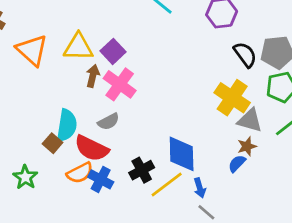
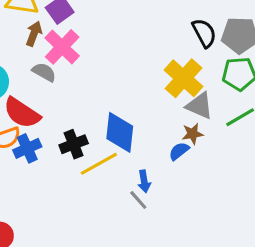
gray semicircle: (109, 122) -> (44, 72), moved, turned -130
blue cross: (101, 179) -> (27, 148), turned 30
blue arrow: (200, 188) -> (144, 181), moved

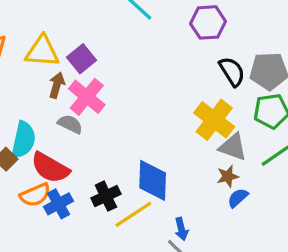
blue semicircle: (179, 151) -> (238, 198), moved

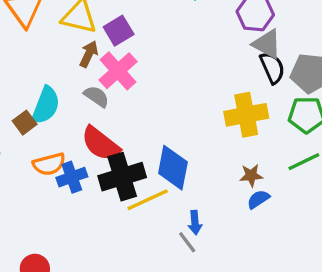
yellow cross: (214, 120) -> (246, 115), turned 33
gray triangle: (233, 147) -> (267, 44), moved
red semicircle: (50, 168) -> (101, 144), moved
black cross: (106, 196) -> (122, 177), size x1.5

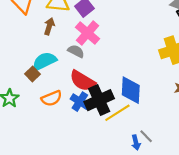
brown arrow: (89, 54) -> (49, 26), moved
cyan semicircle: (46, 105) -> (44, 61), turned -130
blue cross: (72, 177) -> (80, 102), moved, turned -30
blue arrow: (195, 223) -> (136, 143), moved

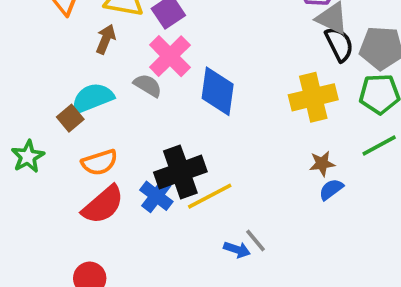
red semicircle: (83, 81) -> (103, 205), moved, turned -76
blue diamond: (131, 90) -> (218, 91), moved
blue cross: (80, 102) -> (156, 196), moved
blue arrow: (136, 143) -> (237, 250), turned -64

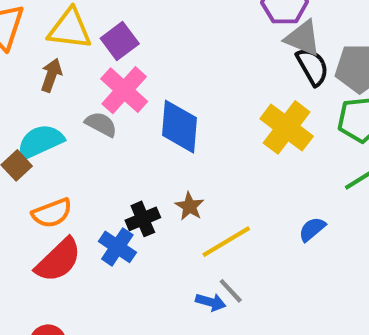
yellow cross: (313, 97) -> (287, 127), turned -36
brown star: (322, 164) -> (190, 206), moved, turned -30
black cross: (180, 172) -> (143, 219), size x0.6
yellow line: (210, 196) -> (226, 242), moved

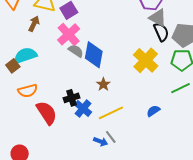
gray semicircle: (101, 124) -> (76, 51), moved
brown star: (190, 206) -> (103, 84), moved
blue cross: (117, 247) -> (83, 108), moved
red semicircle: (58, 260) -> (47, 113), moved, turned -85

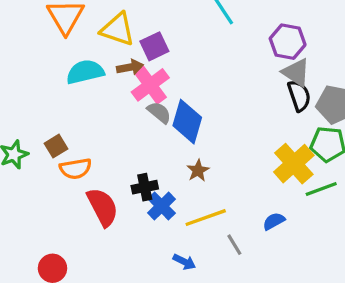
brown arrow: (34, 24) -> (130, 67), moved, turned 49
cyan semicircle: (25, 55) -> (85, 72), moved
yellow cross: (146, 60) -> (294, 164), moved
brown square: (13, 66) -> (56, 146), moved
gray line: (111, 137) -> (234, 245), moved

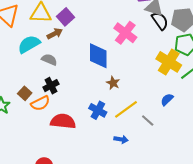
pink cross: (150, 85) -> (125, 33), moved
gray semicircle: (159, 112) -> (49, 60), moved
black cross: (145, 187) -> (51, 86), moved
red semicircle: (103, 207) -> (63, 121), turned -40

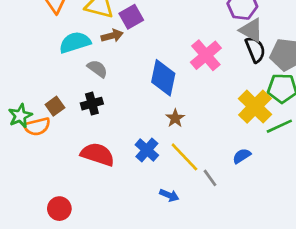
orange semicircle: (40, 103) -> (37, 127), moved
yellow line: (126, 109) -> (184, 157), turned 70

